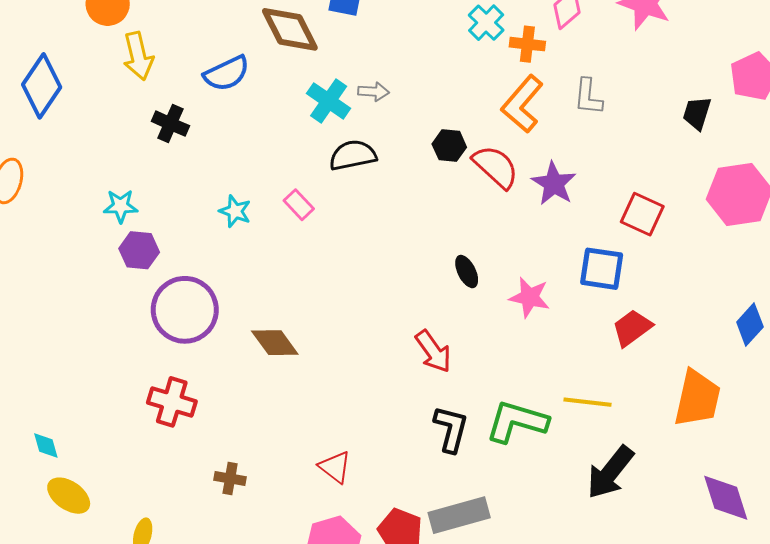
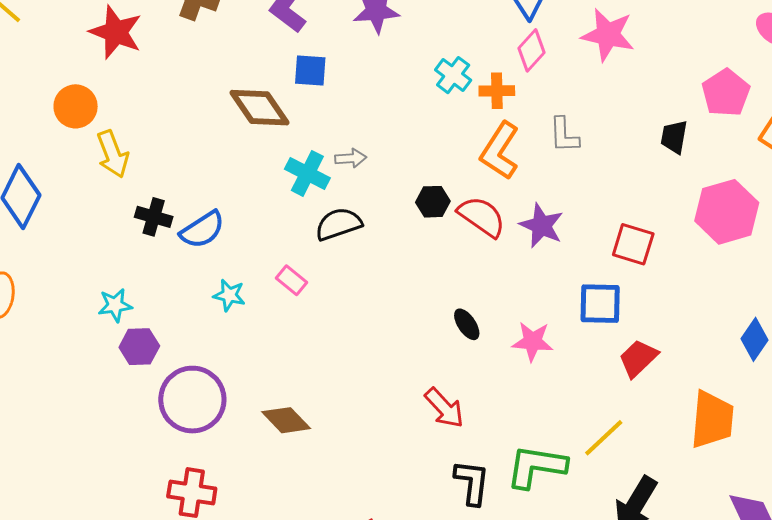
blue semicircle: (227, 73) -> (202, 230), moved
yellow line: (587, 402) -> (604, 438), turned -42

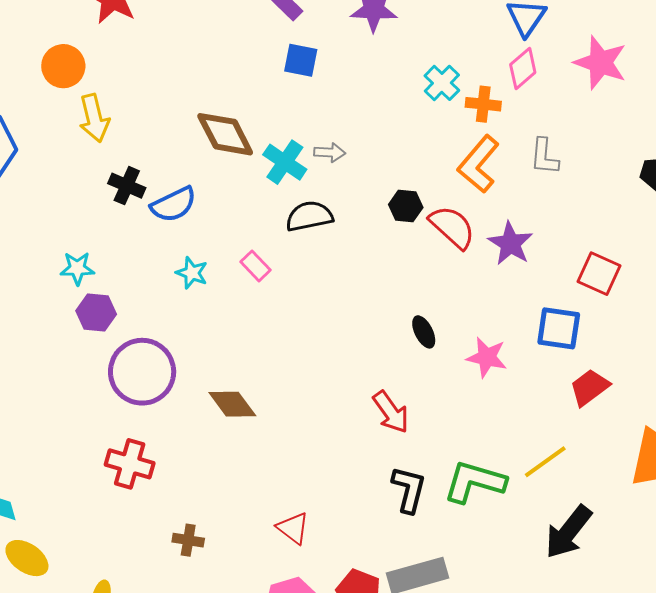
brown diamond: (260, 108) -> (225, 134), moved

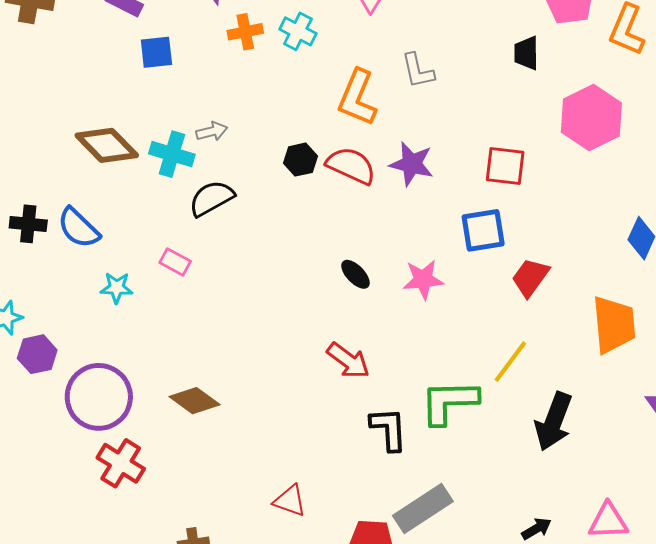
orange cross: (483, 104) -> (245, 32), moved
blue semicircle: (174, 204) -> (79, 228), turned 87
red cross: (130, 464) -> (121, 463), moved, turned 33

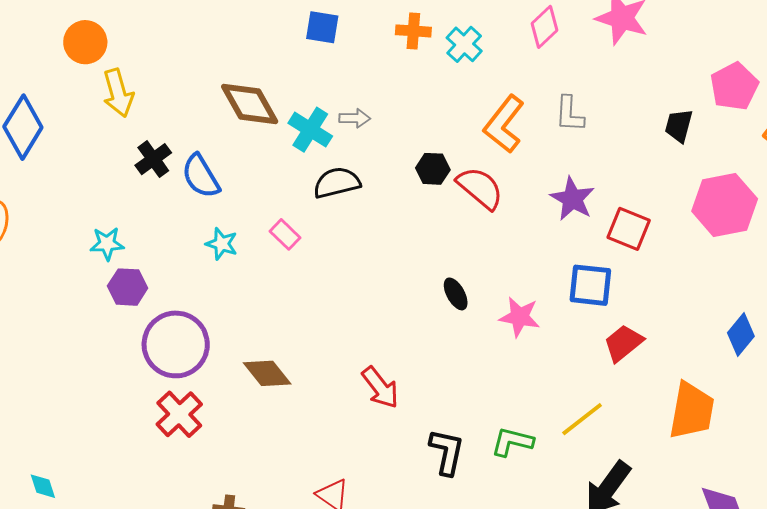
purple star: (412, 164) -> (572, 199), moved
black cross: (28, 224) -> (153, 159), turned 33
red arrow: (348, 361) -> (380, 387), moved
green L-shape: (449, 402) -> (512, 442), size x0.7

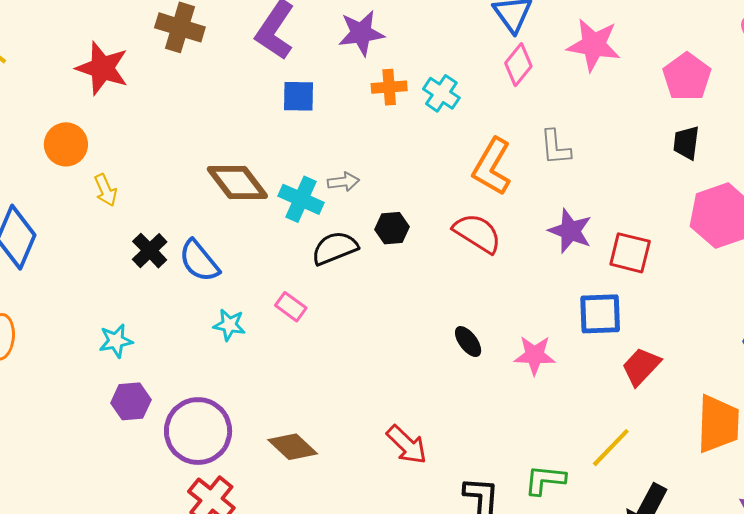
pink pentagon: (734, 86) -> (687, 77), moved
yellow arrow: (118, 93) -> (106, 190), size x0.7
black trapezoid: (679, 126) -> (686, 143), moved
black hexagon: (433, 169) -> (392, 228), moved
purple hexagon: (128, 287) -> (131, 401), moved

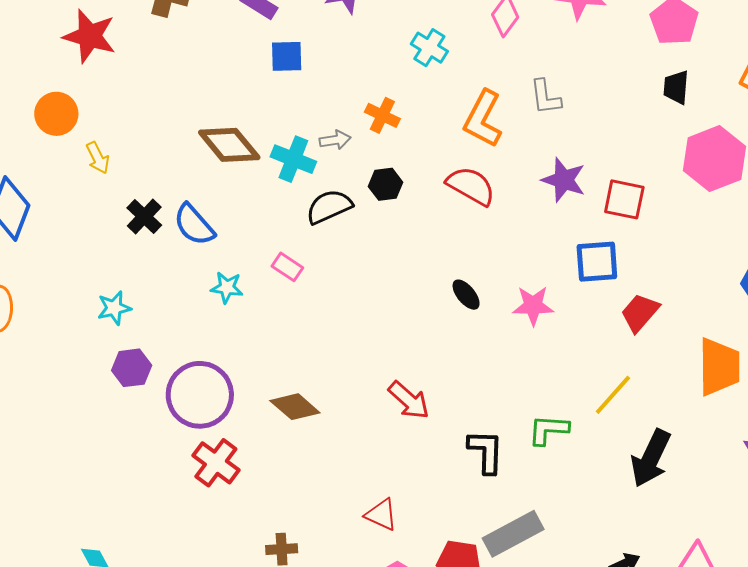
orange cross: (389, 87) -> (382, 115), moved, turned 32

